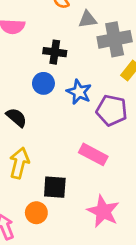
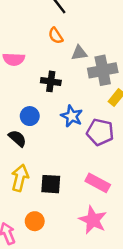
blue circle: (43, 83) -> (30, 116), moved
pink rectangle: (93, 154) -> (98, 183), moved
black square: (55, 187) -> (51, 184), moved

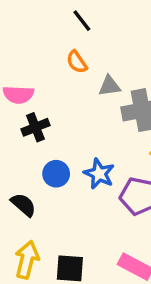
black cross: (51, 81) -> (35, 127), moved, turned -30
blue circle: (30, 116) -> (56, 174), moved

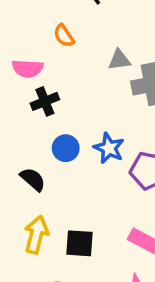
orange semicircle: (77, 62) -> (64, 36), moved

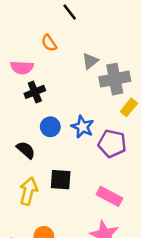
gray triangle: (119, 60) -> (90, 61), turned -30
black square: (80, 243) -> (61, 180), moved

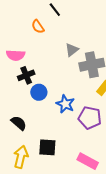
orange semicircle: (49, 43) -> (38, 27), moved
blue circle: (50, 127) -> (39, 92), moved

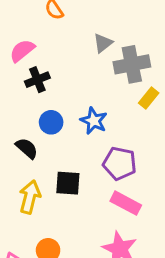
pink semicircle: (16, 55) -> (22, 51), turned 138
blue circle: (39, 92) -> (51, 122), moved
purple pentagon: (90, 118) -> (120, 163), moved

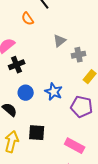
gray cross: (132, 64) -> (79, 55), size x0.6
purple pentagon: (120, 163) -> (82, 107), moved

